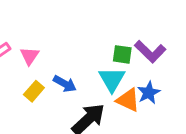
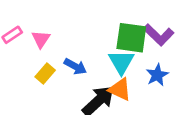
green square: (122, 54) -> (131, 38), size x1.6
orange triangle: (128, 100) -> (120, 89), moved

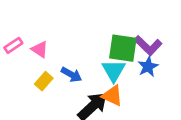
pink triangle: (41, 39) -> (40, 49), turned -30
blue star: (157, 75) -> (148, 67), moved

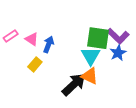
blue arrow: (71, 75) -> (49, 44), moved, turned -98

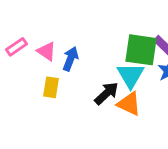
yellow rectangle: (35, 64) -> (51, 87), turned -32
black arrow: (74, 84) -> (107, 93), moved, size x0.7

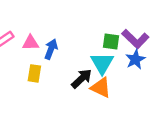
green square: (141, 50) -> (111, 41), size x0.6
pink triangle: (46, 51) -> (30, 43), turned -36

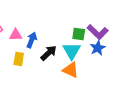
black arrow: (82, 79) -> (49, 53), moved

